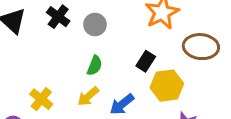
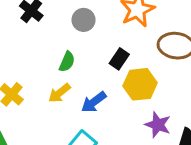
gray circle: (95, 24) -> (84, 20), moved

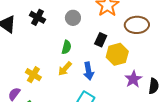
blue arrow: (94, 102) -> (88, 71), turned -54
purple star: (158, 125) -> (133, 79), turned 30

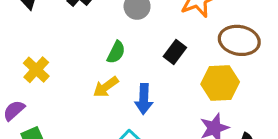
yellow hexagon: (117, 54) -> (220, 83), moved
yellow cross: (33, 75) -> (36, 70), moved

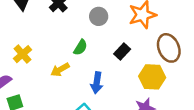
brown ellipse: (239, 40) -> (169, 48), turned 52
yellow arrow: (106, 87) -> (60, 70), moved

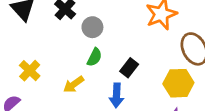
gray circle: (99, 16) -> (92, 27), moved
black rectangle: (122, 52) -> (129, 68), moved

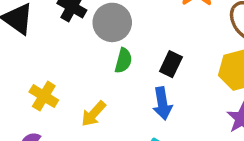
gray circle: (92, 27) -> (112, 22), size x1.4
yellow arrow: (74, 84) -> (94, 114), moved

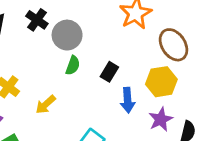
blue arrow: (162, 103) -> (128, 100), moved

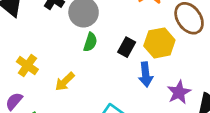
yellow hexagon: (161, 82) -> (159, 43), moved

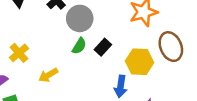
black rectangle: (127, 47) -> (103, 47), moved

